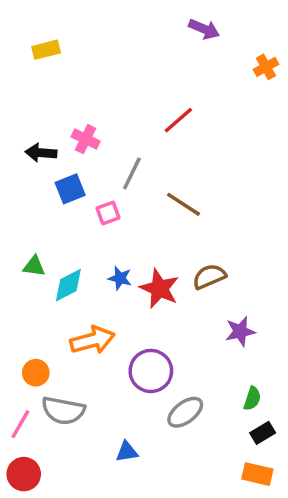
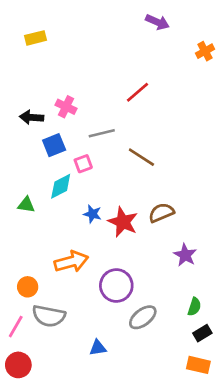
gray line: (132, 173) -> (102, 133), turned 50
cyan diamond: (68, 285) -> (61, 186), moved
purple star: (240, 331) -> (185, 255), turned -30

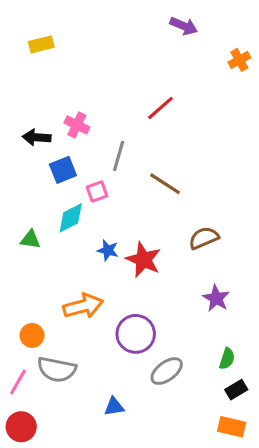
gray line: (102, 133) -> (119, 156), turned -60
brown semicircle: (161, 213) -> (204, 238), moved

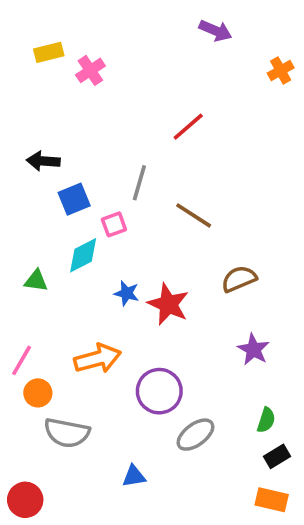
pink cross: (77, 125) -> (90, 70), moved, turned 30
pink line: (18, 382) -> (22, 360), moved

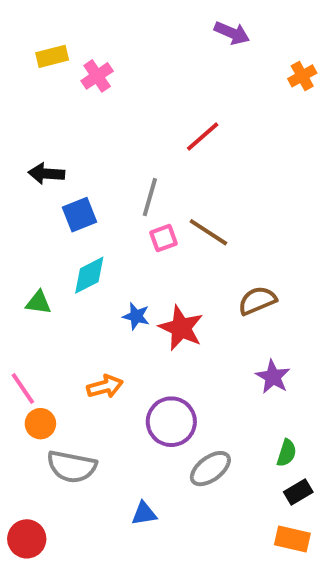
pink square: (114, 224) -> (164, 238), moved
orange arrow: (98, 359) -> (105, 387), size x0.7
pink line: (22, 360) -> (23, 388), turned -64

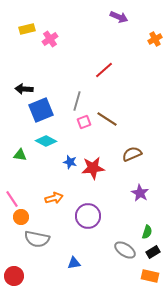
blue square: (79, 215) -> (41, 110), size x1.4
cyan diamond: (89, 275) -> (46, 141), turned 55
red star: (181, 328) -> (93, 168), turned -30
gray ellipse: (210, 469) -> (125, 250), moved, turned 70

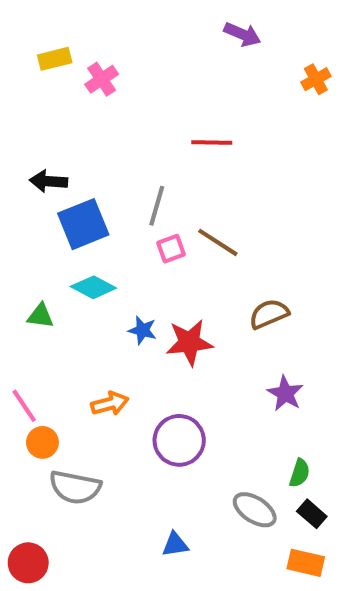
red line: (104, 70) -> (212, 142), turned 42
black rectangle: (153, 252) -> (312, 514), turned 72
blue triangle: (74, 263) -> (175, 544), moved

